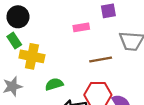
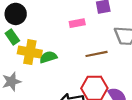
green semicircle: (54, 84) -> (48, 57), moved

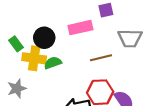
black circle: (16, 14) -> (44, 38), moved
pink rectangle: (77, 23) -> (80, 28), size x1.5

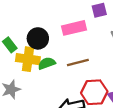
brown line: (101, 58) -> (78, 63), moved

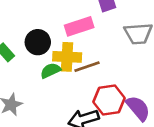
yellow cross: (28, 59) -> (67, 57), moved

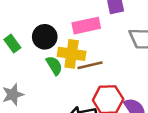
green semicircle: (50, 71) -> (54, 65), turned 78

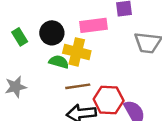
green semicircle: (54, 65) -> (59, 62), turned -48
brown line: (90, 65) -> (78, 86), moved

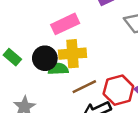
pink rectangle: (94, 25) -> (65, 24), moved
black circle: (52, 33) -> (45, 58), moved

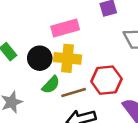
green semicircle: (58, 69) -> (51, 85), moved, turned 126
red hexagon: (118, 90) -> (106, 80), moved

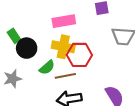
black circle: (40, 58) -> (27, 48), moved
red hexagon: (106, 80) -> (79, 55), moved

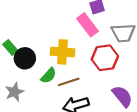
pink rectangle: (64, 21) -> (87, 25), moved, turned 70
red hexagon: (79, 55) -> (105, 58), moved

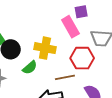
brown line: (69, 82) -> (65, 77), moved

